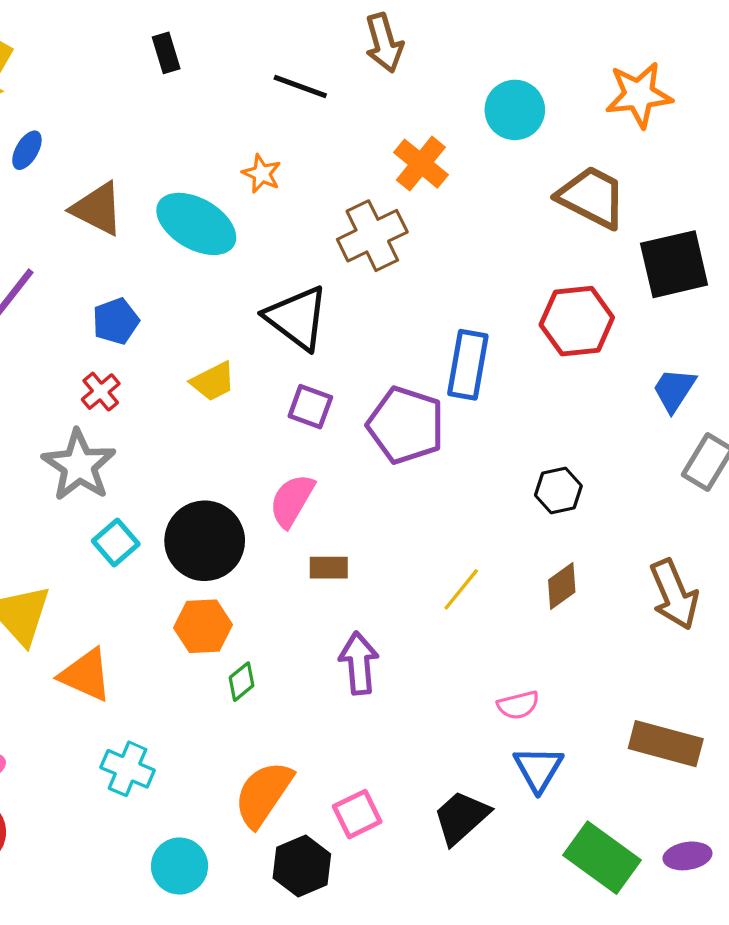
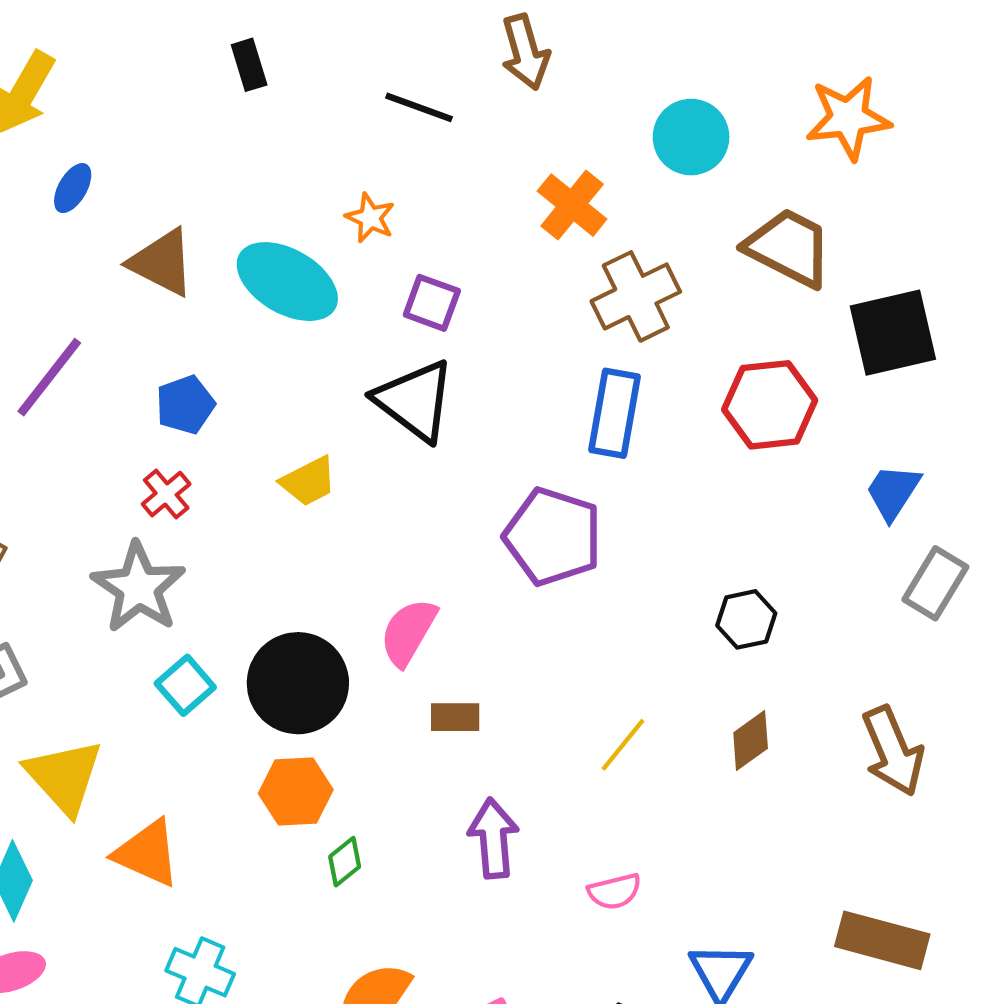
brown cross: (372, 236) -> (636, 296), moved
blue rectangle: (468, 365) -> (615, 413), moved
purple square: (310, 407) -> (432, 303), moved
pink semicircle: (518, 705) -> (615, 891), moved

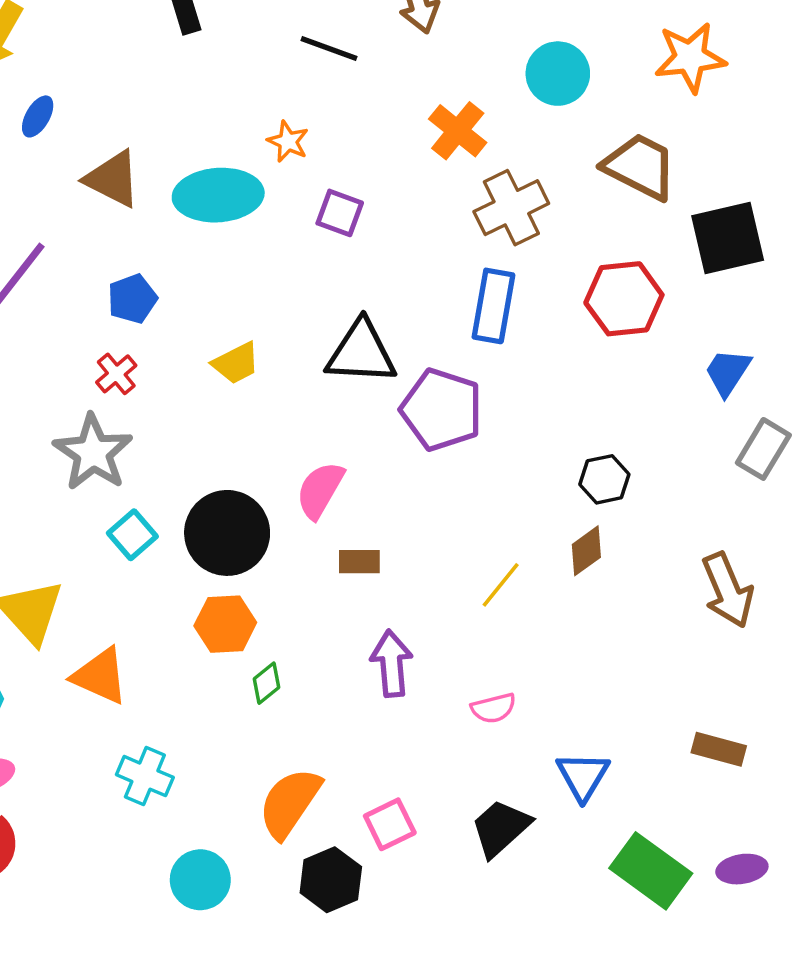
cyan ellipse: (287, 282) -> (218, 195), turned -34
black triangle: (415, 401) -> (361, 352), moved, turned -34
brown diamond: (751, 741) -> (586, 551), moved
brown rectangle: (882, 940) -> (719, 749), size x0.7

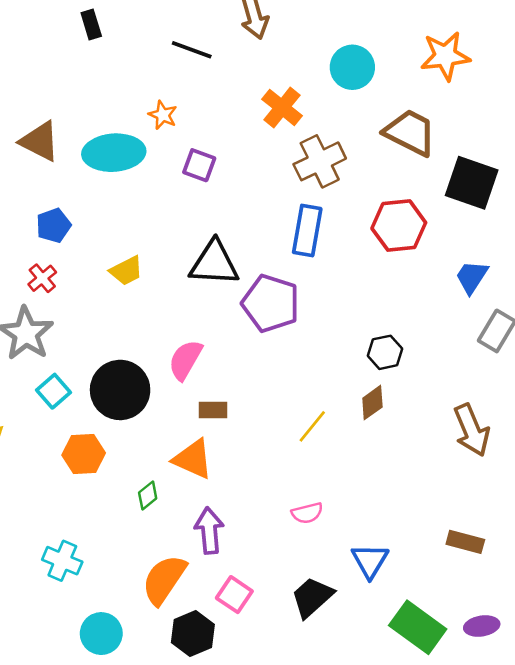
black square: (728, 238) -> (472, 183), turned 32
orange hexagon: (225, 624) -> (84, 454), moved
purple arrow: (392, 663) -> (209, 531), moved
orange triangle: (100, 676) -> (193, 459), moved
pink square: (390, 824) -> (234, 595), turned -30

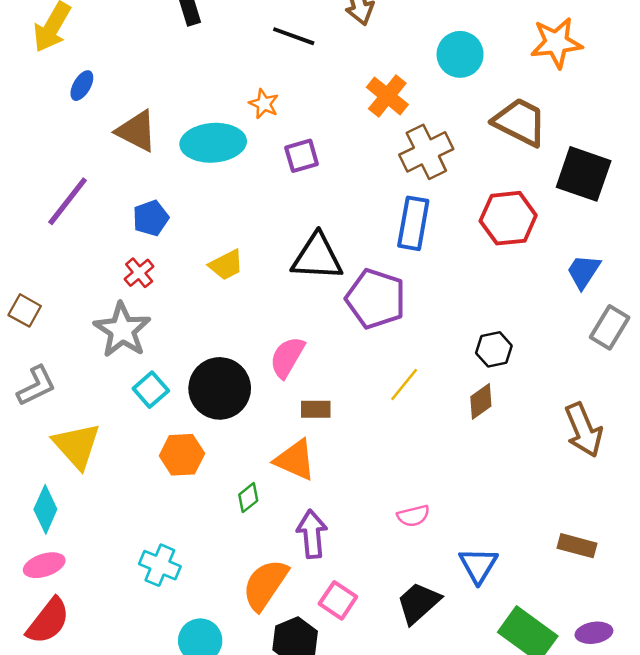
purple square: (199, 165) -> (302, 156), turned -36
yellow line: (312, 426) -> (404, 385), moved

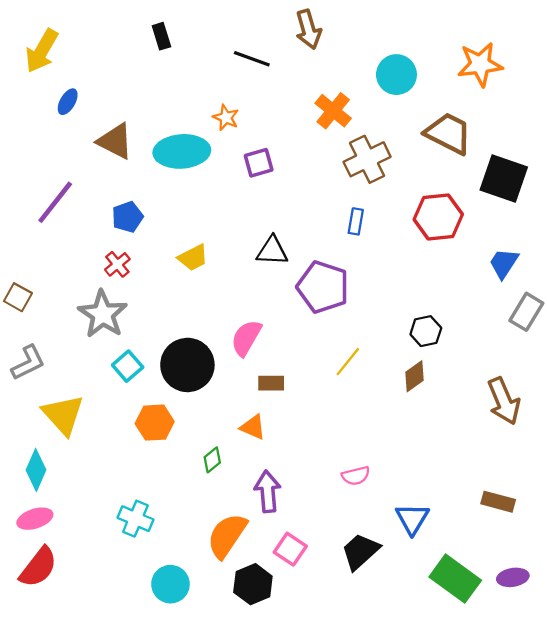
blue rectangle: (413, 223) -> (356, 221), size x0.6
black triangle: (317, 257) -> (272, 251), size x0.7
orange triangle: (295, 460) -> (253, 427), size x0.7

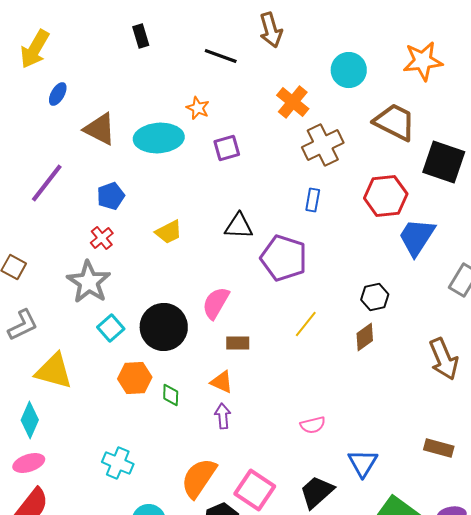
blue trapezoid: (504, 263) -> (417, 237), moved, size x1.4
yellow triangle: (63, 415) -> (54, 371), turned -33
green diamond: (212, 460) -> (171, 395), moved, turned -50
purple arrow: (268, 492) -> (223, 416), moved, size x0.7
pink square: (290, 549) -> (255, 490), size x1.4

